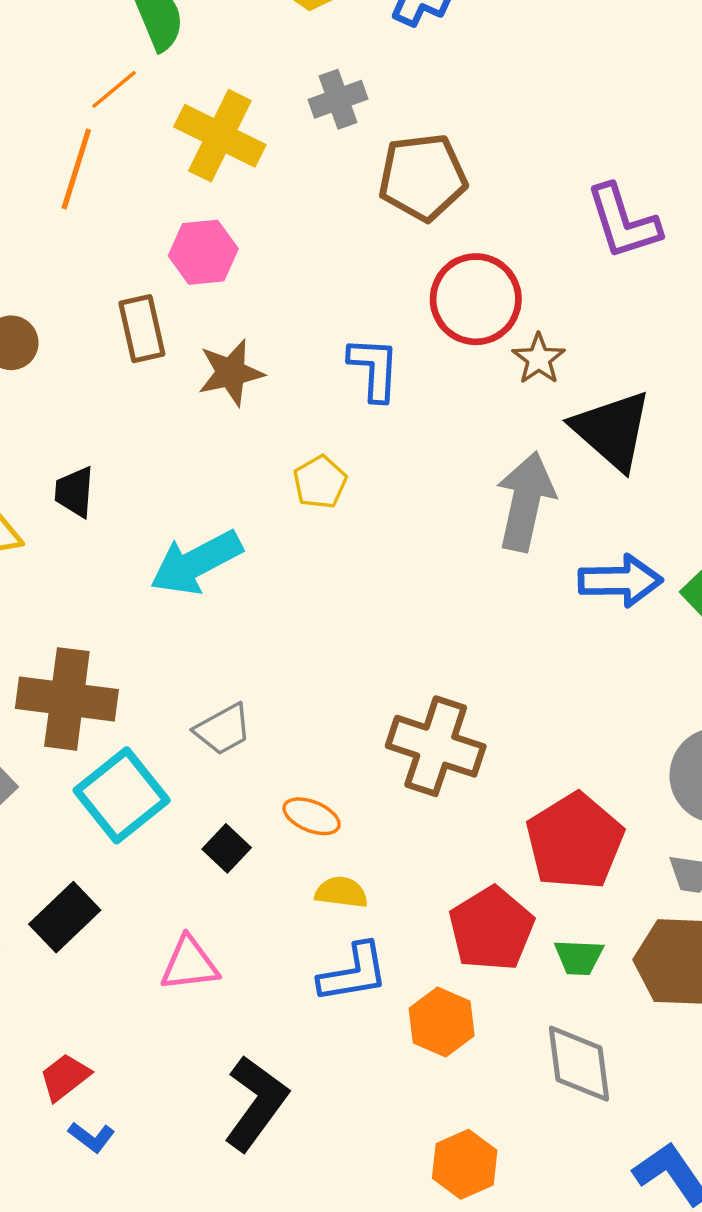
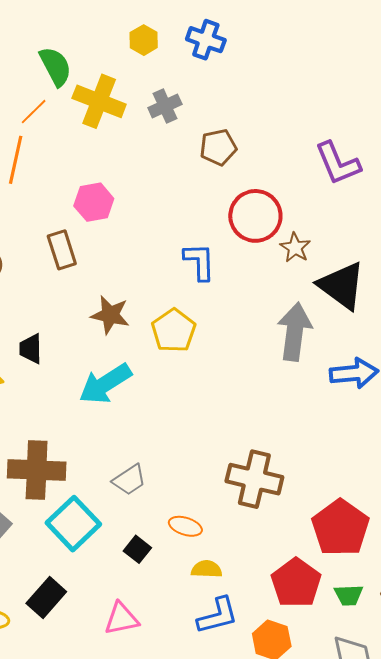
yellow cross: (220, 136) -> (99, 101), moved
brown pentagon: (423, 177) -> (218, 147), size x0.7
brown star: (231, 373) -> (110, 315), moved, turned 30
yellow pentagon: (320, 482) -> (174, 331), size x1.4

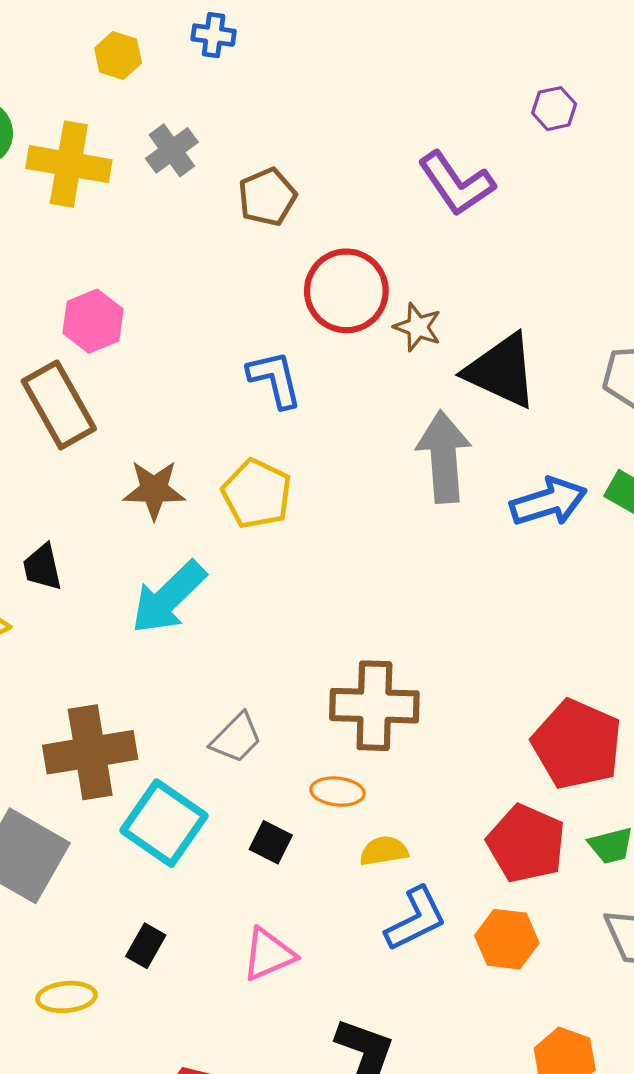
blue cross: (206, 40) -> (214, 35), size x0.7
brown rectangle: (62, 250) -> (59, 405), size x1.4
brown cross: (254, 479) -> (374, 706), moved
black rectangle: (46, 598) -> (146, 946), size x0.7

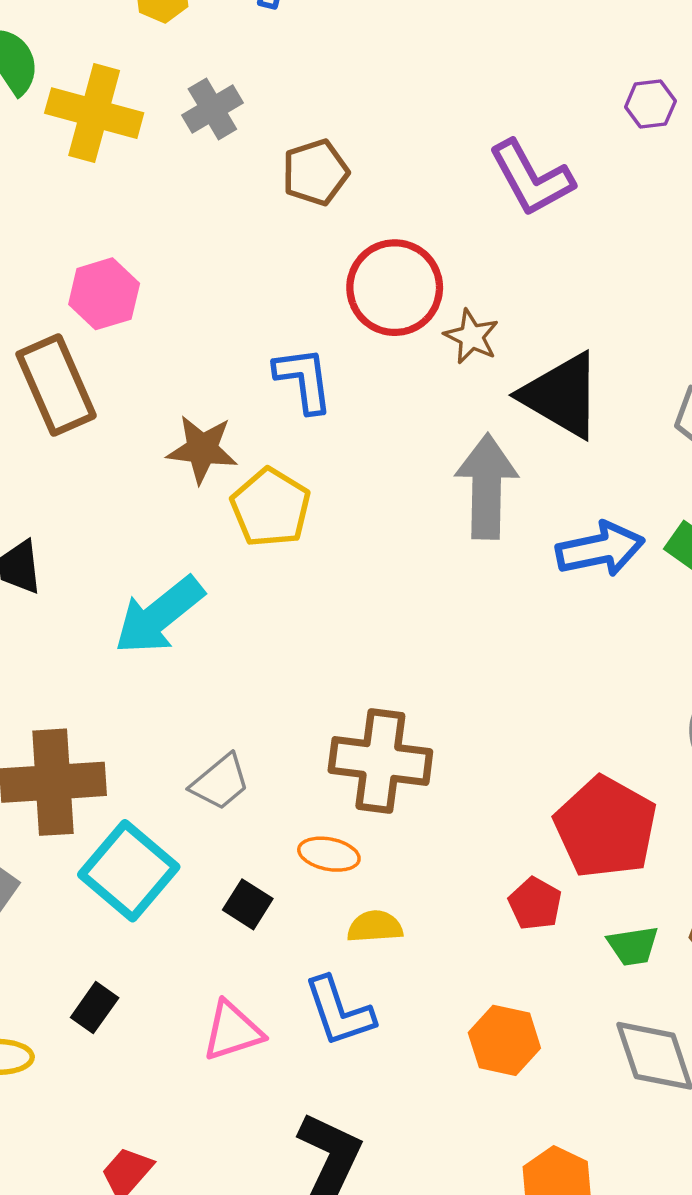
brown star: (154, 490) -> (202, 449), moved
red pentagon: (526, 844) -> (535, 904), moved, size x0.6
blue L-shape: (416, 919) -> (339, 1012), moved, turned 92

